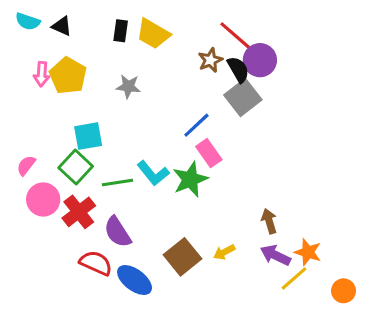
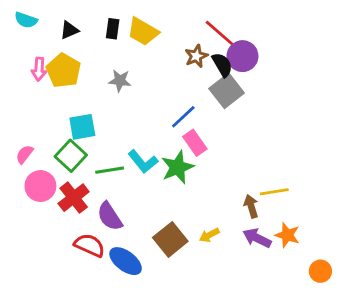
black triangle: (62, 26) -> (69, 30), moved, turned -48
yellow line: (294, 278) -> (274, 192), moved, turned 32

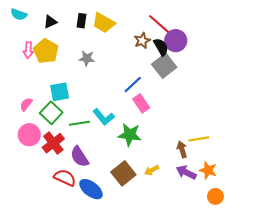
pink semicircle: (25, 154) -> (26, 104), moved
green star: (178, 167) -> (130, 135), moved, turned 30
orange circle: (320, 271) -> (215, 196), moved

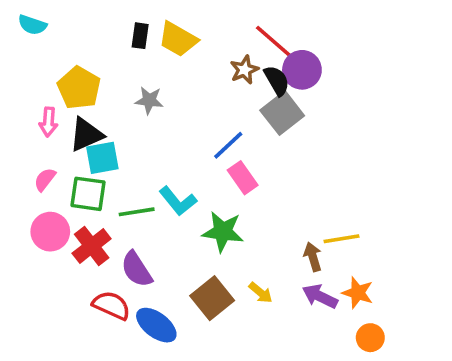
black triangle: (50, 22) -> (86, 135), moved, size x1.5
pink arrow: (28, 50) -> (48, 122), moved
green square: (51, 113) -> (88, 194), turned -35
yellow arrow: (152, 170) -> (261, 293), turned -112

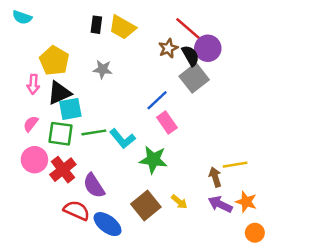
green line: (137, 212) -> (94, 132), moved

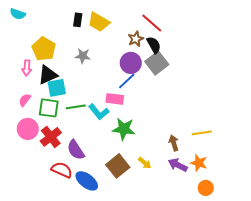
purple circle: (208, 48) -> (131, 63), moved
pink rectangle: (167, 123) -> (115, 99), moved, turned -48
yellow line: (235, 165) -> (202, 133), moved

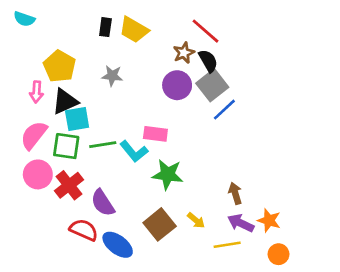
blue line: (127, 81) -> (224, 110), moved
pink semicircle: (25, 100) -> (34, 135), size x1.6
yellow line: (202, 133) -> (227, 245), moved

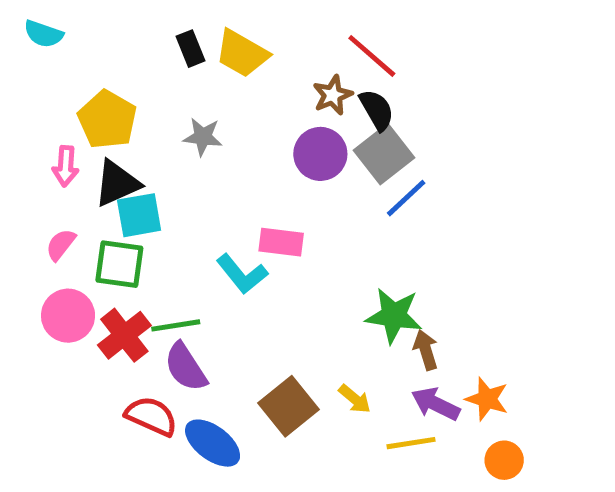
black rectangle: (105, 27) -> (191, 49), turned -30
pink semicircle: (34, 135) -> (61, 245), size x0.6
green line: (103, 145) -> (176, 325), moved
green star: (168, 174) -> (394, 316), moved

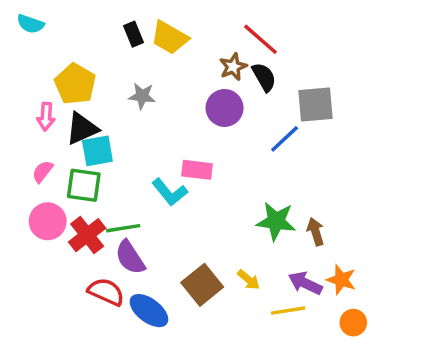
gray square: (384, 154) -> (316, 105), moved, turned 33
brown arrow: (426, 350) -> (316, 232), moved

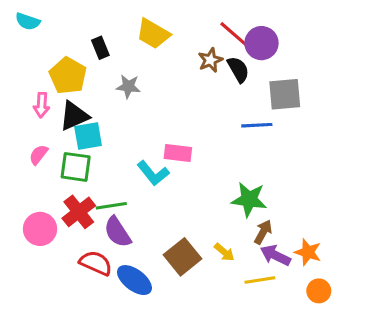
black rectangle: (134, 34) -> (100, 48), moved
purple circle: (225, 108) -> (261, 43), moved
blue line: (285, 139) -> (257, 125), turned 40
pink circle: (48, 221) -> (40, 229), moved
brown arrow: (316, 232) -> (263, 232), moved, turned 45

